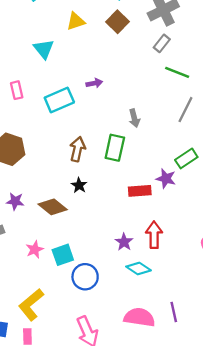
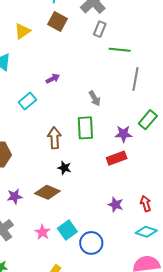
cyan rectangle: (59, 100) -> (27, 101), size x0.7
purple star: (166, 179) -> (123, 134), moved
red arrow: (154, 235) -> (146, 204), moved, size x0.7
cyan diamond: (139, 268) -> (146, 232), moved

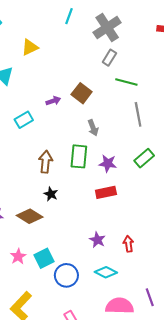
brown square: (57, 21) -> (82, 93), moved
gray line: (135, 79) -> (138, 114), turned -30
purple star: (123, 134) -> (108, 163), moved
cyan diamond: (146, 232) -> (106, 272), moved

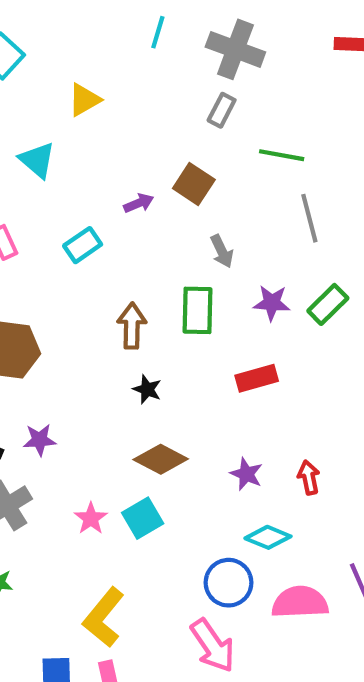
gray cross: (107, 27) -> (235, 49), turned -32
gray rectangle: (109, 58) -> (222, 110), moved
purple star: (108, 163) -> (272, 303), moved
brown diamond: (30, 216) -> (161, 459), moved
blue circle: (66, 275) -> (229, 583), moved

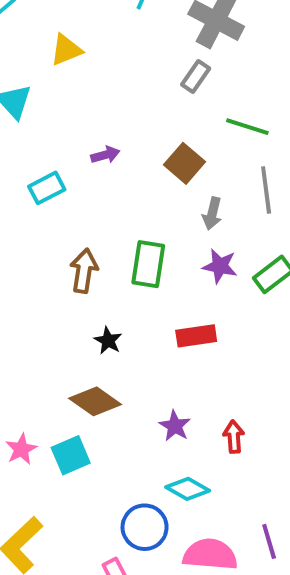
brown square: (194, 184) -> (184, 163), moved
gray arrow: (222, 251) -> (212, 214), moved, turned 32
black star: (147, 389) -> (108, 341), moved

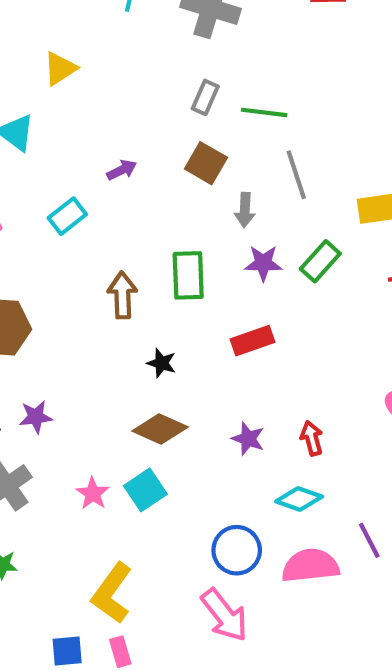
gray rectangle: (196, 76) -> (205, 97), moved
cyan diamond: (188, 489) -> (299, 499), moved

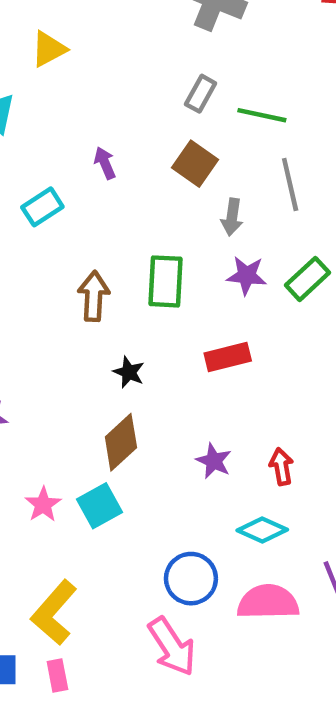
purple arrow: (122, 170) -> (105, 163), turned -92
brown diamond: (160, 429) -> (121, 442), turned -72

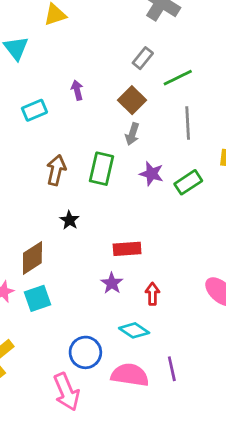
green line: (262, 115) -> (178, 78), turned -48
gray arrow: (232, 217) -> (132, 134), moved
red rectangle: (228, 357) -> (127, 249), moved
brown diamond: (121, 442) -> (32, 258), moved

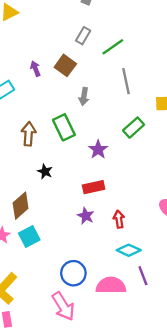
brown square: (132, 100) -> (65, 65), moved
green rectangle: (102, 169) -> (64, 127), turned -30
purple star: (152, 174) -> (98, 150), moved, turned 30
cyan diamond: (134, 330) -> (129, 250), moved

